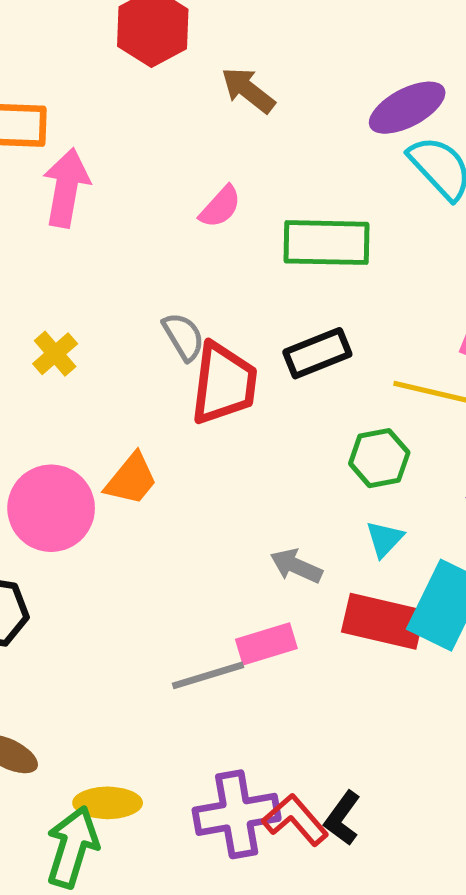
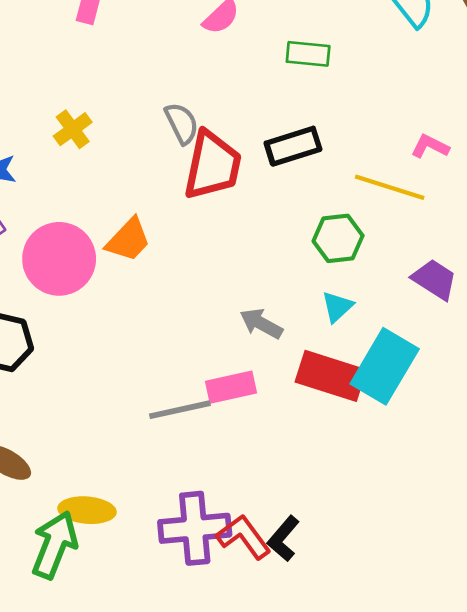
green rectangle: (327, 243) -> (308, 54), size x0.6

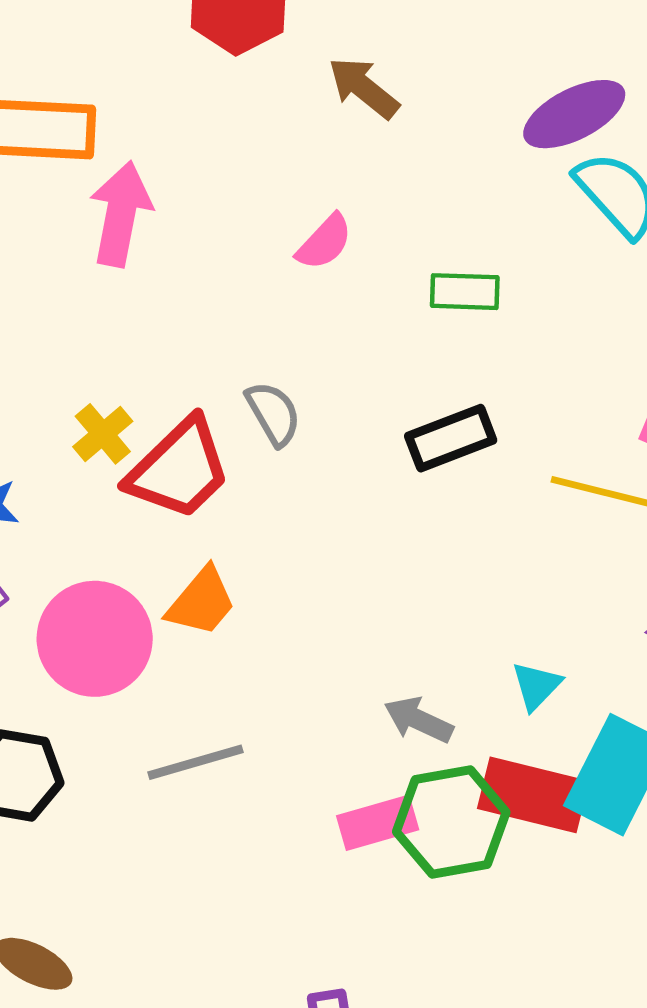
red trapezoid: (212, 165) -> (179, 469), moved, turned 38
green hexagon: (338, 238) -> (451, 822), moved, size x1.4
gray line: (180, 410) -> (195, 762), moved

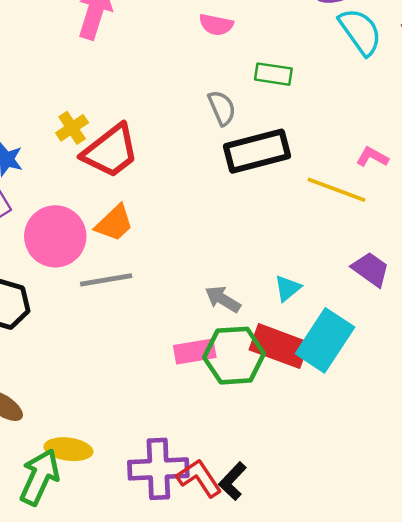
pink semicircle: (324, 242) -> (216, 25), moved, turned 52
gray semicircle: (273, 414) -> (222, 108), moved
black rectangle: (451, 438) -> (257, 151), size x1.4
gray line: (195, 762) -> (106, 280), moved

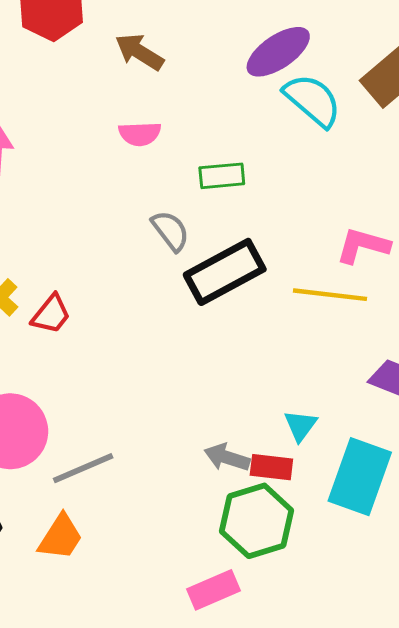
red trapezoid: (111, 151) -> (51, 314), size x0.6
pink L-shape: (372, 157) -> (363, 246), size x1.4
orange trapezoid: (114, 223) -> (61, 537), moved
red rectangle: (279, 346) -> (271, 467), moved, size x0.6
pink rectangle: (195, 351) -> (213, 590), moved

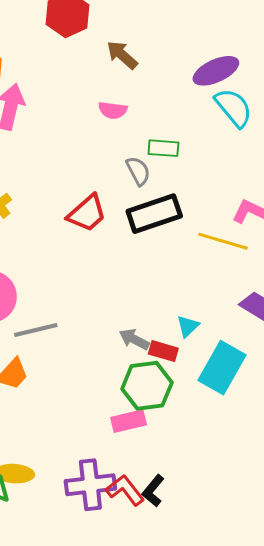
gray semicircle: (170, 231) -> (138, 171), moved
red trapezoid: (51, 314) -> (87, 213), moved, size x1.4
pink rectangle: (213, 590) -> (129, 421), moved

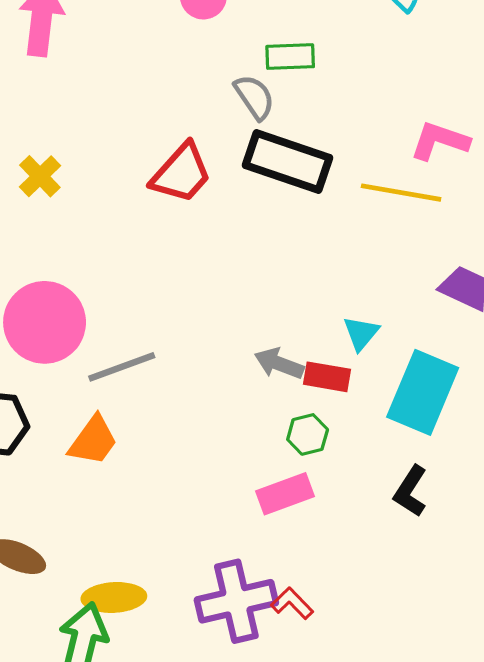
black rectangle: (154, 214) -> (288, 162), turned 44
green hexagon: (147, 386) -> (308, 434), size x0.5
red L-shape: (125, 490) -> (292, 603), size x0.7
black L-shape: (153, 491) -> (410, 491), moved

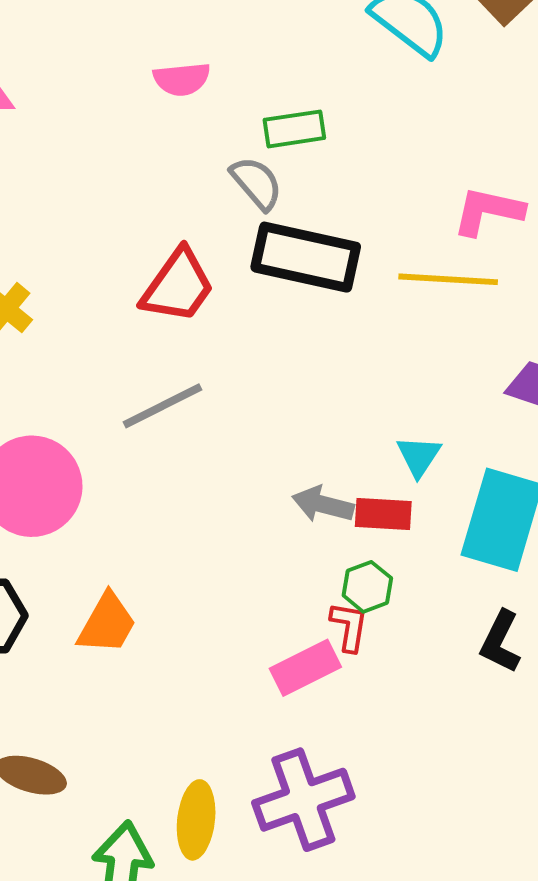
gray line: (122, 367) -> (162, 406), moved
pink rectangle: (285, 494) -> (305, 668), moved
yellow ellipse: (114, 597) -> (196, 820), moved, turned -74
red L-shape: (292, 603) -> (349, 627), moved, turned 60

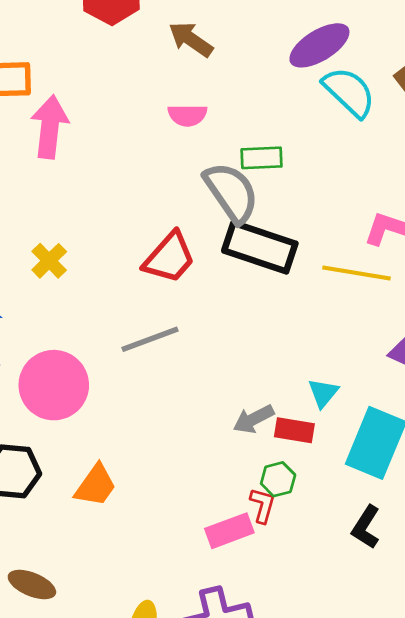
gray semicircle: (257, 183) -> (231, 192), size x1.6
gray arrow: (323, 504) -> (253, 419), turned -48

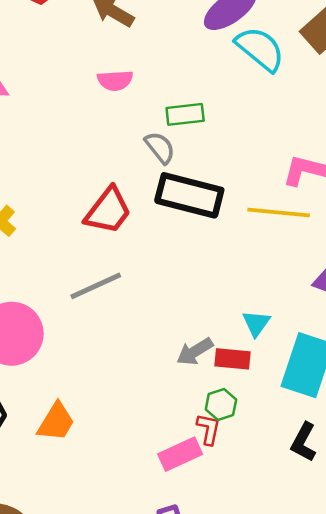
gray semicircle: (231, 192) -> (160, 148), size x0.6

